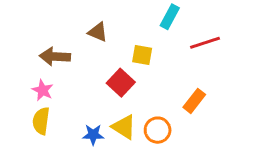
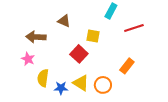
yellow semicircle: (41, 121) -> (43, 78), moved

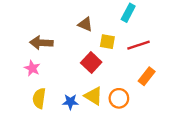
brown triangle: (64, 21) -> (85, 24), moved
red line: (134, 28) -> (139, 45), moved
yellow semicircle: (43, 78) -> (39, 98), moved

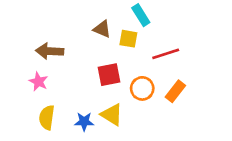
cyan rectangle: (128, 13) -> (141, 15), moved, turned -60
yellow square: (107, 42) -> (128, 39), moved
red square: (91, 62) -> (109, 75), turned 36
orange circle: (119, 98) -> (142, 88), moved

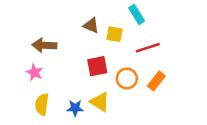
cyan rectangle: (141, 15) -> (137, 14), moved

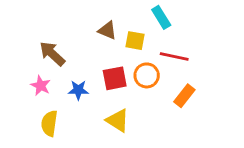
brown arrow: (44, 45) -> (52, 54), turned 40
red line: (148, 48) -> (174, 57), turned 30
orange circle: (127, 78) -> (147, 75), moved
blue star: (75, 108) -> (78, 90), moved

